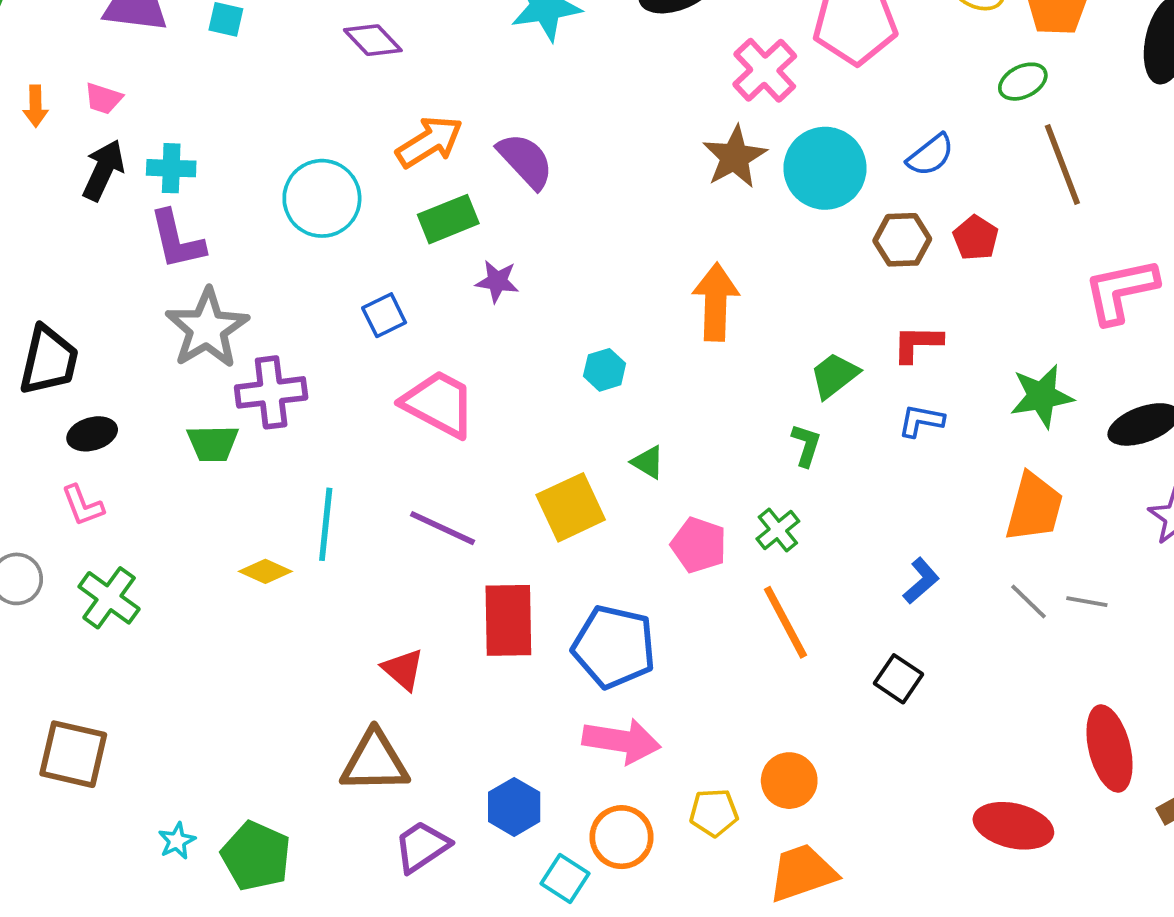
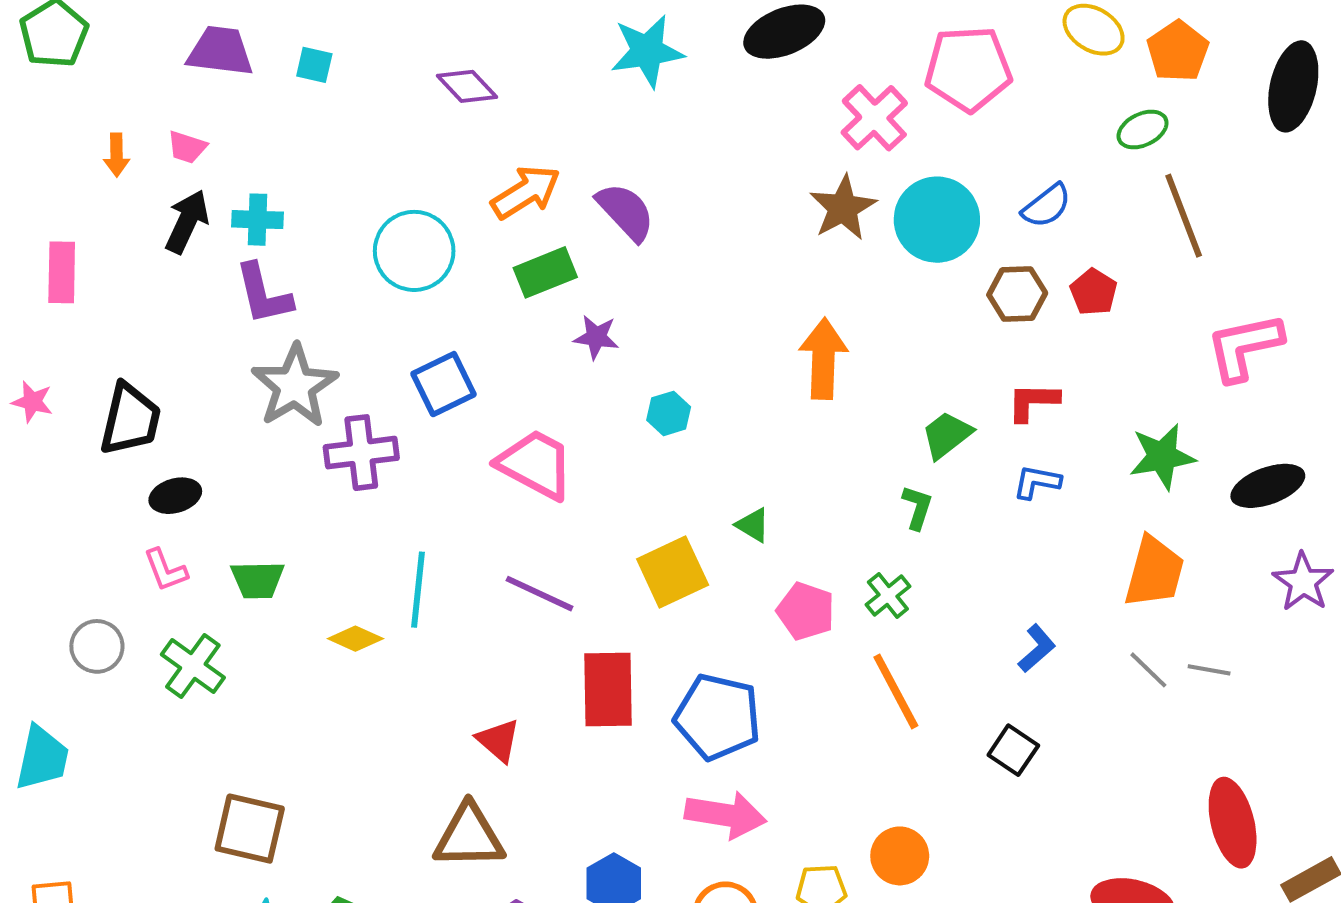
blue square: (384, 315) -> (444, 384), moved, size x1.4
cyan hexagon: (605, 370) -> (669, 413), moved
green trapezoid: (213, 443) -> (257, 580), moved
brown square: (73, 754) -> (250, 829), moved

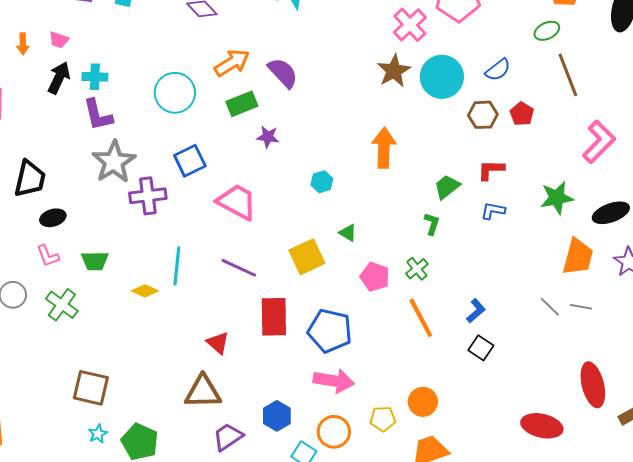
pink L-shape: (1244, 347) -> (599, 142), turned 147
cyan hexagon: (669, 413) -> (322, 182), moved
orange trapezoid: (1154, 572) -> (578, 257), moved
blue L-shape: (1037, 648) -> (476, 311), moved

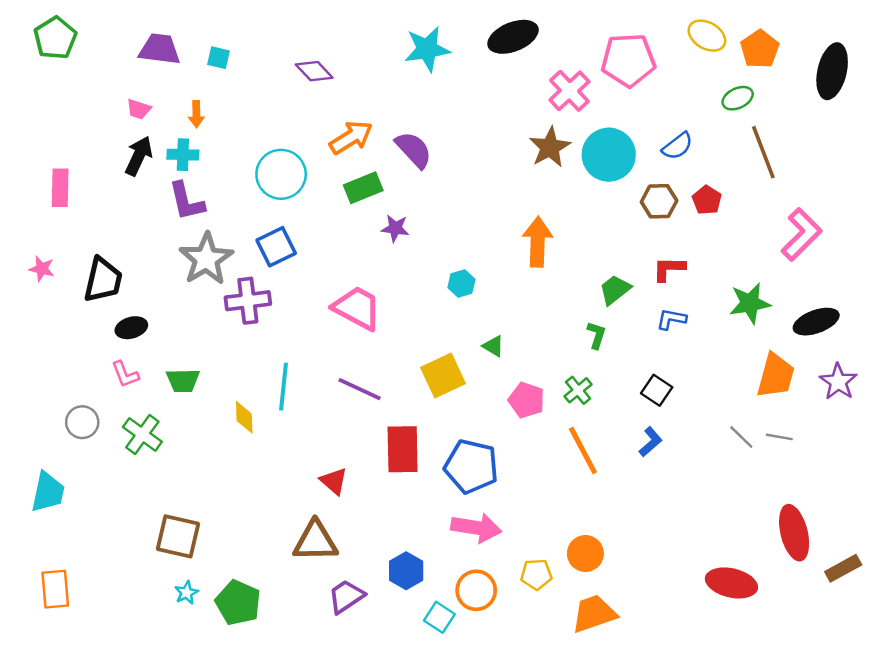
orange arrow: (23, 44) -> (196, 114), moved
blue square: (190, 161) -> (276, 247), moved
yellow diamond: (145, 291) -> (244, 417), turned 64
black square: (481, 348) -> (657, 390), moved

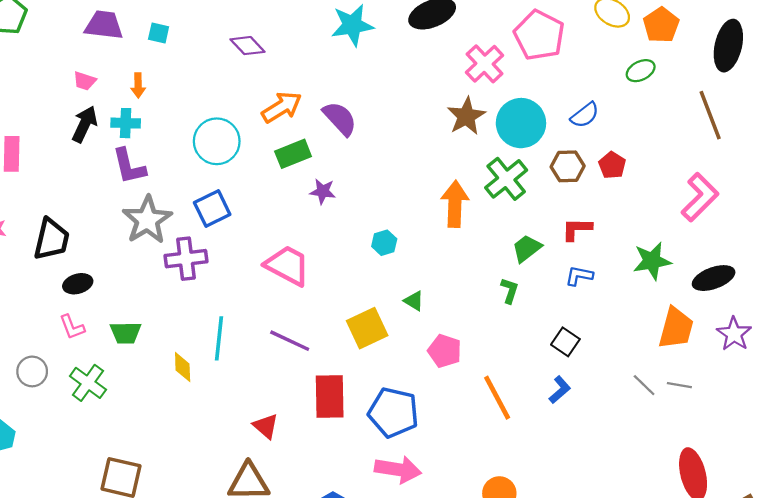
pink pentagon: (628, 60) -> (539, 35), turned 30
brown line: (763, 152) -> (710, 115), moved
green cross: (578, 390) -> (506, 179), moved, size x1.6

